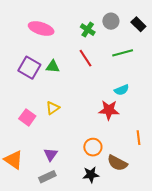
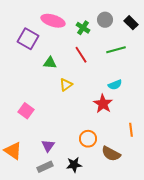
pink ellipse: (41, 29) -> (53, 21), moved
purple square: (29, 68) -> (28, 39), moved
yellow triangle: (53, 108) -> (66, 85), moved
red star: (109, 110) -> (103, 104), turned 30
black star: (91, 175) -> (74, 165), moved

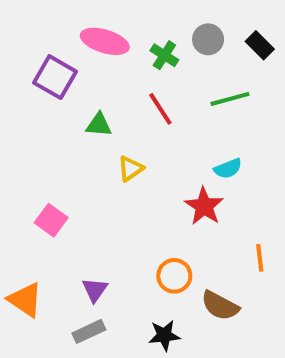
black star: (74, 165) -> (164, 335), moved

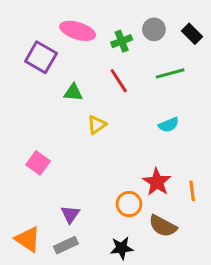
green cross: (164, 55) -> (122, 41), turned 36
red star: (204, 206) -> (157, 182), moved
orange triangle: (25, 300) -> (28, 239), moved

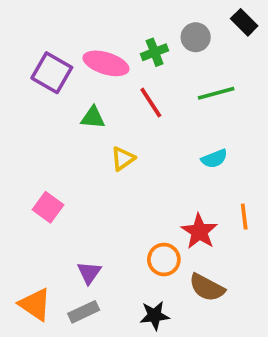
pink ellipse: (78, 31) -> (106, 63), moved
black rectangle: (192, 34) -> (244, 22), moved
orange line: (192, 191) -> (244, 217), moved

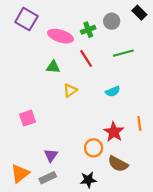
purple square: (52, 73) -> (26, 19), moved
cyan semicircle: (214, 159) -> (113, 91), moved
pink square: (48, 207) -> (28, 118), turned 35
orange triangle: (35, 304) -> (20, 173), turned 48

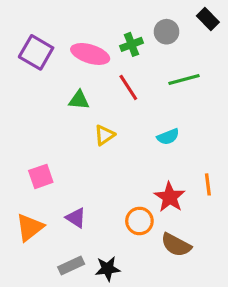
purple square: (26, 19) -> (36, 52), moved
purple triangle: (51, 155) -> (76, 218), moved, turned -32
orange triangle: (20, 173) -> (30, 227), moved
black star: (88, 180) -> (108, 269), moved

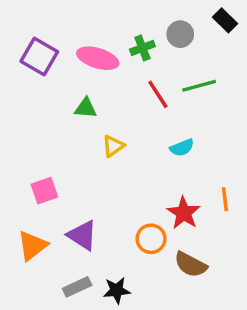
red line: (128, 87) -> (158, 94), moved
purple triangle: (76, 218) -> (82, 235), size x1.4

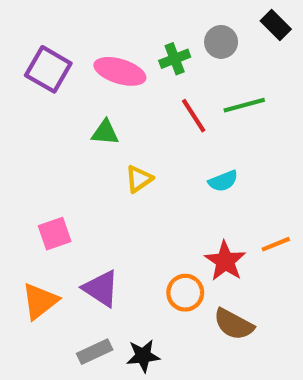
orange line: (225, 199) -> (276, 244), turned 75

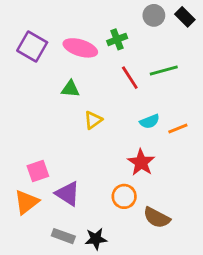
gray circle: (221, 42) -> (154, 15), moved
pink square: (55, 234) -> (38, 171), moved
orange line: (276, 244) -> (178, 129), moved
red star: (225, 261) -> (141, 162), moved
gray rectangle: (95, 352) -> (63, 236), turned 45

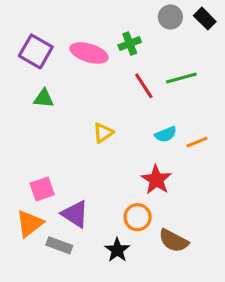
green triangle: (70, 89) -> (44, 98), moved
gray rectangle: (63, 236) -> (59, 245), moved
black star: (96, 239) -> (117, 250), moved, turned -30

